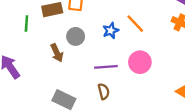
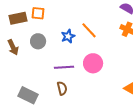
brown arrow: (57, 53) -> (13, 47), moved

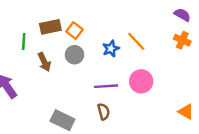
orange square: (38, 13) -> (75, 30), moved, turned 32

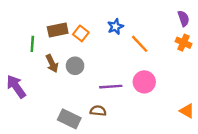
purple semicircle: (182, 15) -> (183, 18), turned 42
blue star: (111, 49) -> (115, 27), moved
gray circle: (75, 55) -> (75, 66), moved
brown semicircle: (104, 112) -> (98, 111), moved, turned -70

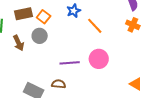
gray circle: (75, 66) -> (40, 36), moved

